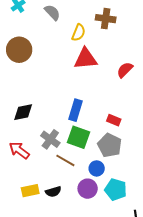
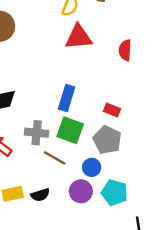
red semicircle: (125, 70) -> (125, 50), turned -42
gray cross: (50, 139) -> (37, 133), turned -30

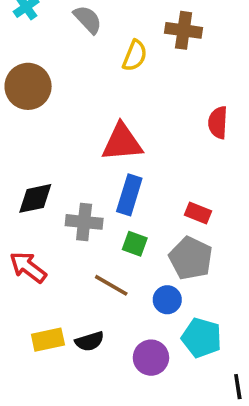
red triangle: (78, 37) -> (122, 142), moved
green square: (70, 130) -> (135, 244), size x0.6
gray cross: (37, 133) -> (84, 222), moved
purple circle: (81, 191) -> (151, 358), moved

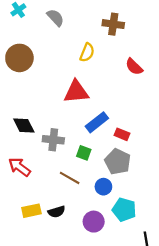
yellow semicircle: (135, 56) -> (87, 52), moved
red semicircle: (218, 123) -> (134, 67), moved, turned -48
blue rectangle: (129, 195) -> (97, 122), moved, turned 35
black diamond: (35, 198) -> (24, 126), turned 75

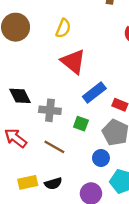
yellow semicircle: (87, 52) -> (63, 28), moved
red triangle: (76, 92) -> (73, 62), turned 44
brown line: (70, 178) -> (54, 147), moved

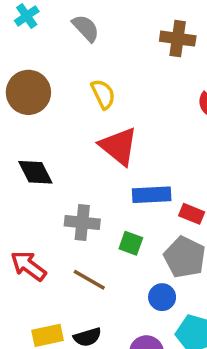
yellow semicircle: (63, 28) -> (103, 94), turned -48
blue rectangle: (94, 93) -> (152, 195), turned 35
black diamond: (20, 96) -> (35, 172), moved

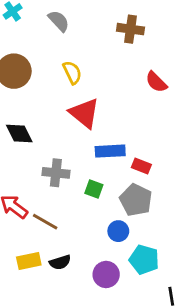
brown line: (89, 280) -> (45, 222), moved

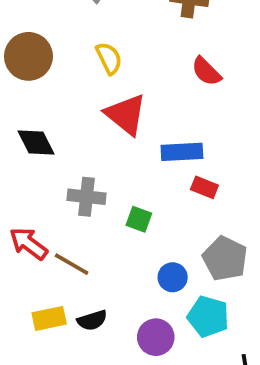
red semicircle: (156, 82) -> (206, 71), moved
blue rectangle: (110, 151) -> (182, 152), moved
gray pentagon: (136, 200) -> (225, 259), moved

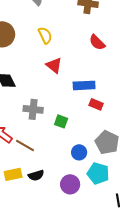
red triangle: (126, 114) -> (54, 65), size x0.7

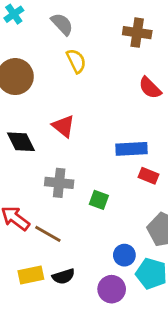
yellow semicircle: (45, 35) -> (76, 61), moved
red triangle: (54, 65) -> (63, 126), moved
blue circle: (79, 152) -> (124, 255), moved

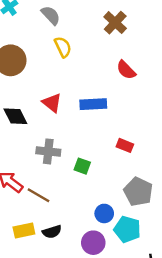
brown cross: (137, 33) -> (115, 23), turned 35
blue rectangle: (131, 149) -> (93, 104), moved

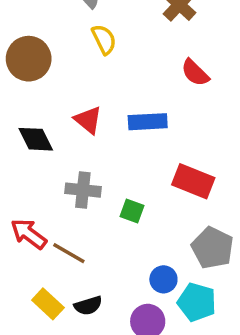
red rectangle: (125, 145) -> (193, 181), size x1.6
yellow rectangle: (24, 231) -> (48, 304), turned 55

